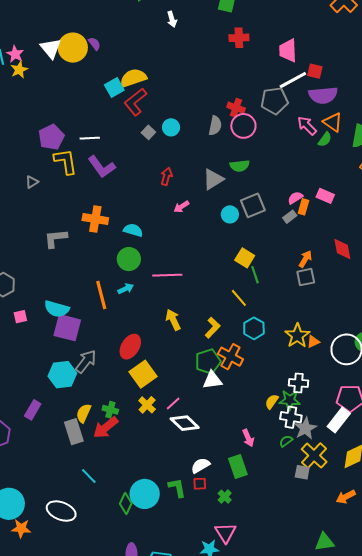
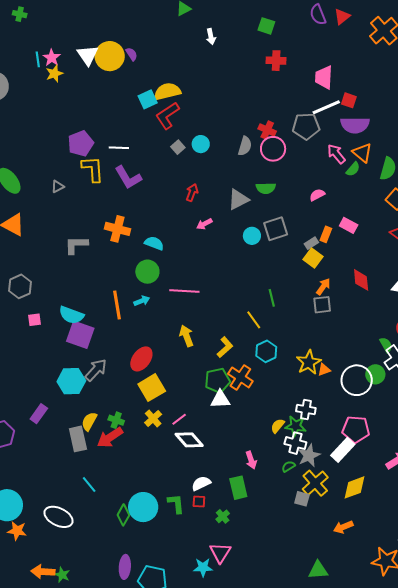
pink semicircle: (295, 198) -> (317, 195), moved
yellow square: (245, 258) -> (313, 258), moved

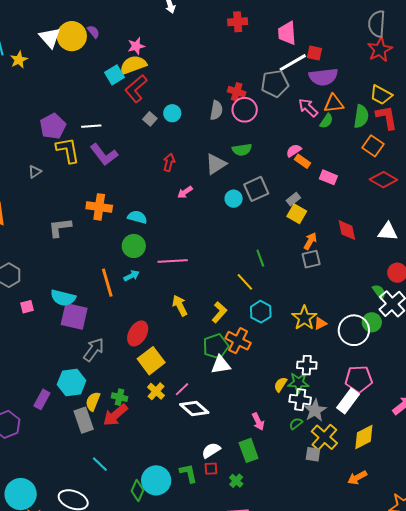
pink star: (52, 58) -> (136, 46), moved, turned 30
orange triangle: (362, 153) -> (334, 104), turned -40
orange rectangle: (326, 234) -> (302, 161), moved, turned -70
cyan hexagon: (71, 381) -> (72, 383), moved

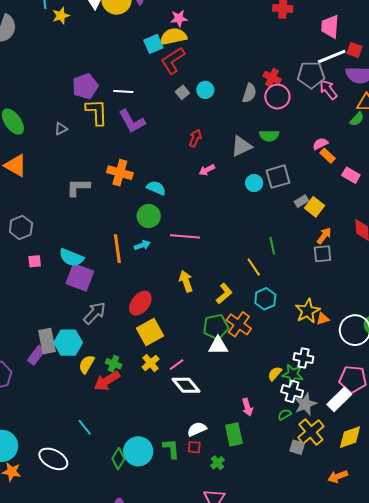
pink arrow: (308, 108) -> (328, 90), moved
gray rectangle: (293, 199) -> (301, 201), moved
gray rectangle: (84, 420) -> (47, 341), moved

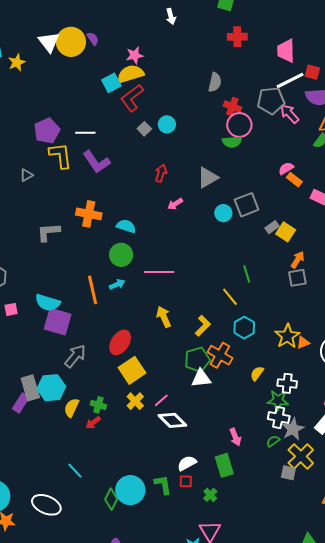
gray semicircle: (249, 93) -> (215, 82), moved
green semicircle: (269, 136) -> (232, 142), moved
yellow semicircle: (275, 374) -> (257, 373), moved
red arrow: (107, 381) -> (93, 423), size x0.6

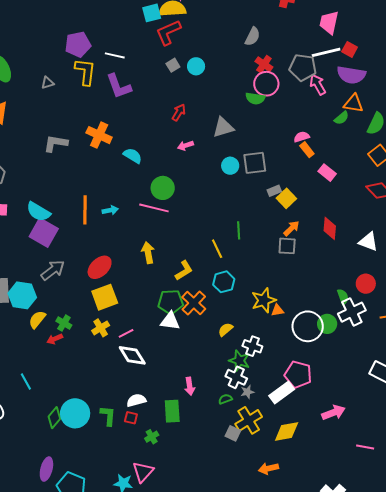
green circle: (121, 255) -> (163, 188), moved
gray star: (293, 429) -> (247, 392), size x0.6

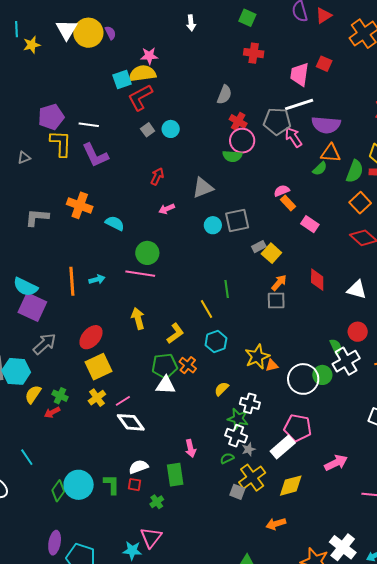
red square: (350, 49) -> (324, 64), moved
orange cross: (194, 303) -> (188, 365), size x0.7

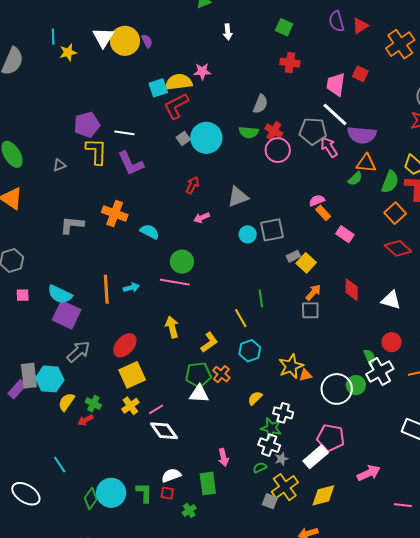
pink star: (149, 56) -> (202, 71), moved
white line: (299, 104) -> (335, 114), turned 60
cyan circle: (171, 129) -> (206, 138), size x1.8
green semicircle: (232, 156) -> (249, 132), moved

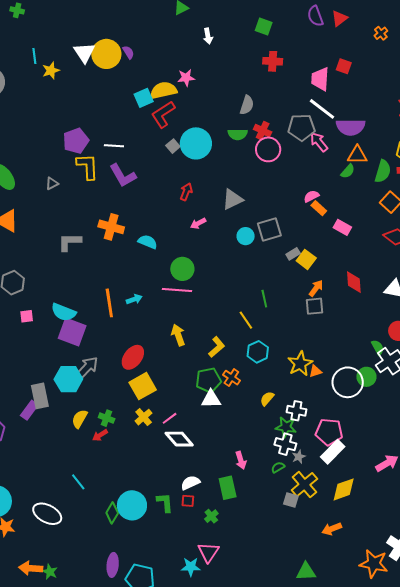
orange cross: (400, 44) -> (381, 33), size x0.5
cyan hexagon: (50, 379) -> (68, 379), moved
pink pentagon: (331, 438) -> (329, 432), moved

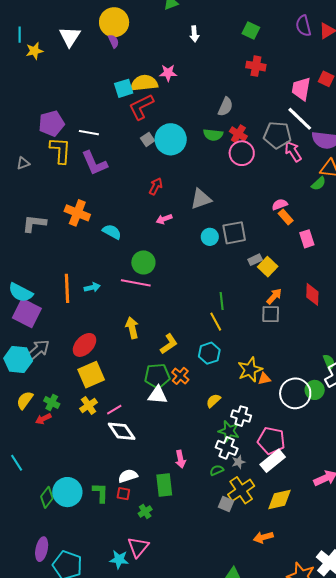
yellow circle: (106, 54) -> (114, 22), moved
pink rectangle: (342, 227) -> (307, 239), turned 36
yellow line: (246, 320) -> (216, 322), moved

